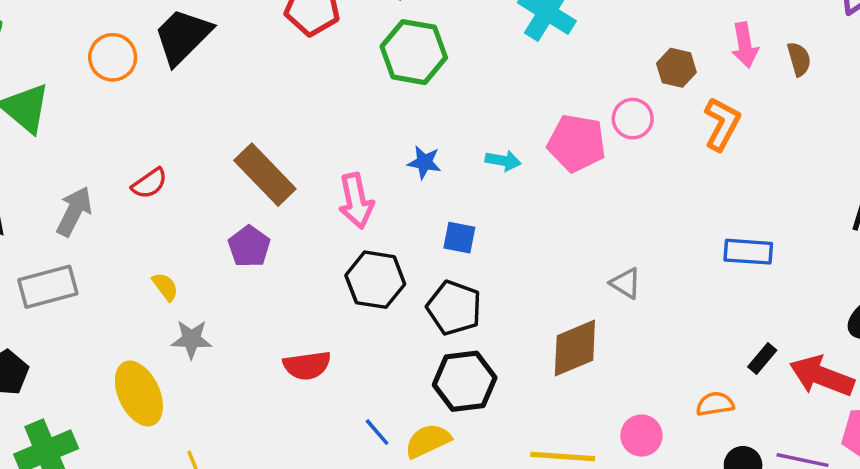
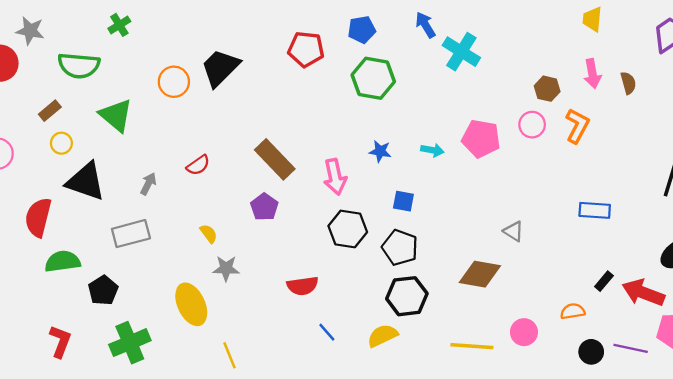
pink circle: (633, 119) -> (532, 125), moved
gray arrow: (74, 211) -> (148, 184), size x0.7
brown diamond: (575, 348) -> (480, 274), turned 33
blue line: (377, 432) -> (327, 332), moved

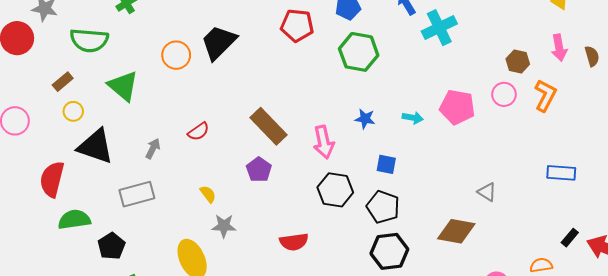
cyan cross: (461, 52) -> (439, 28), turned 32

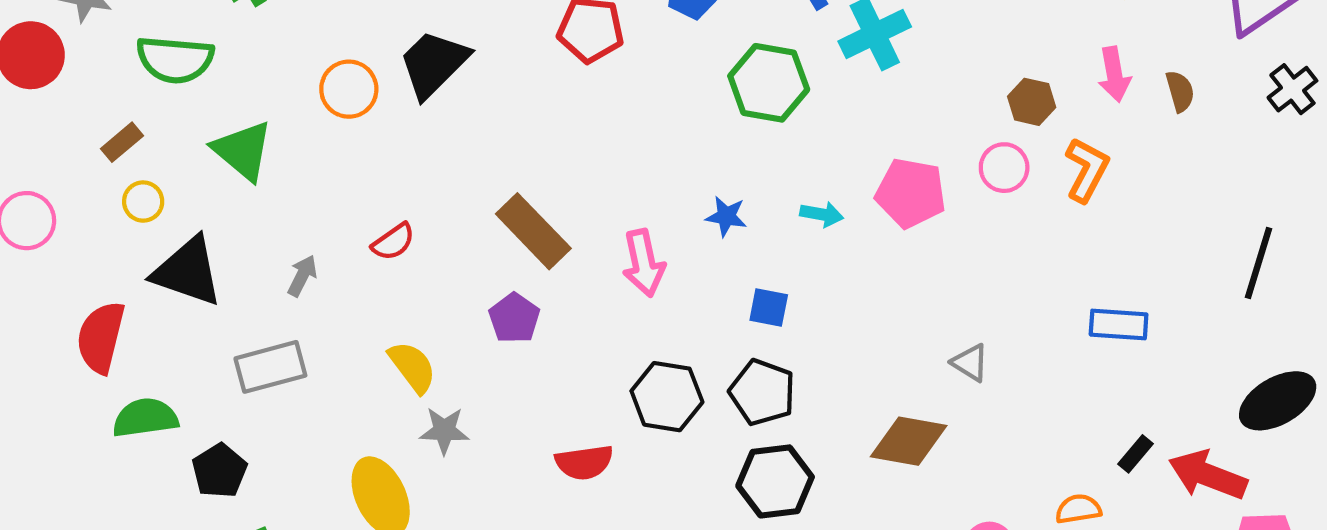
green hexagon: (359, 52) -> (769, 83), moved
black hexagon: (335, 190) -> (667, 397), moved
yellow semicircle: (208, 194) -> (412, 367), size x1.5

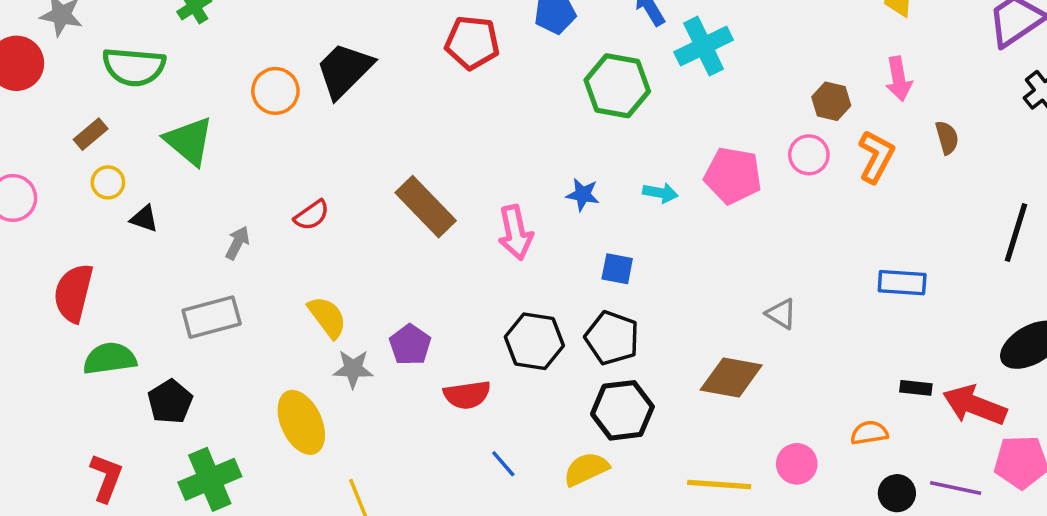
brown semicircle: (1180, 91) -> (947, 138), moved
black triangle: (188, 271) -> (144, 219), moved, size x0.5
purple pentagon: (514, 318) -> (410, 345), moved
black rectangle: (1136, 454) -> (916, 388), turned 56

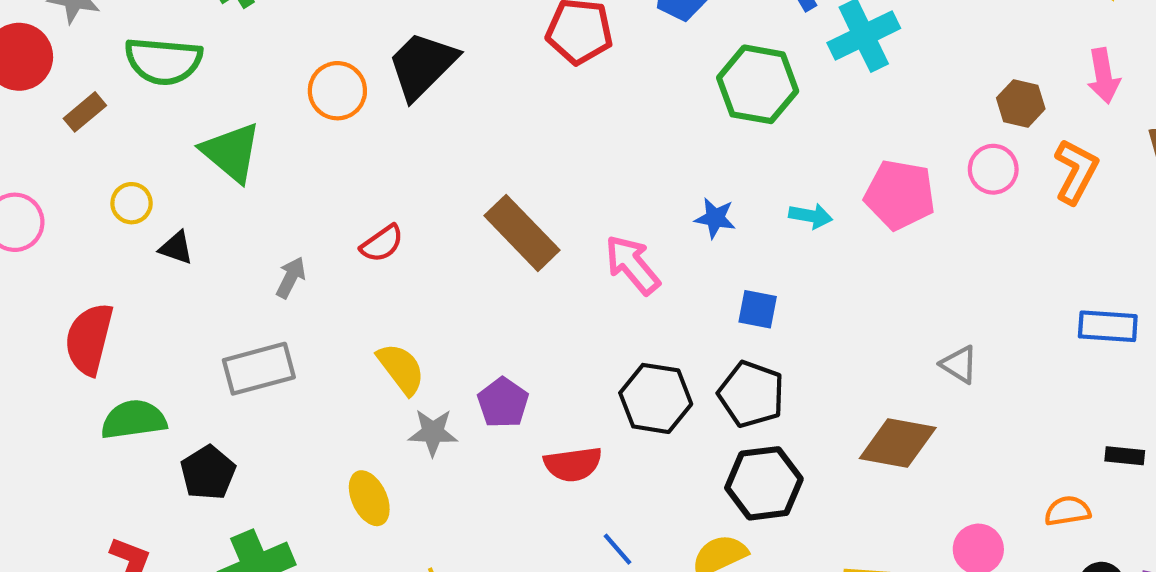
brown rectangle: (91, 134) -> (85, 112), moved
pink arrow: (515, 233) -> (632, 265), turned 152
yellow ellipse: (301, 422) -> (369, 498), size x0.7

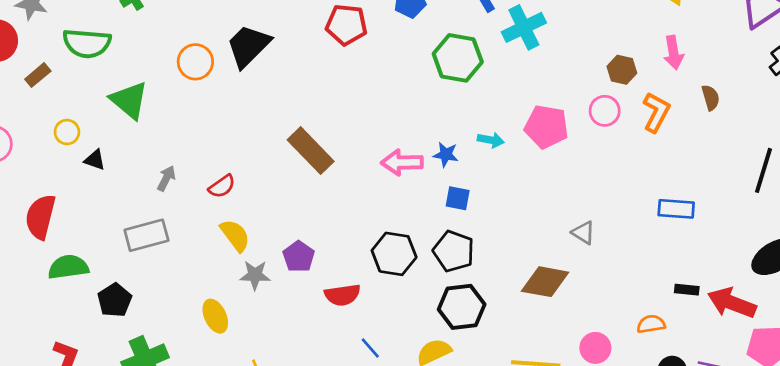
blue star: (715, 218) -> (446, 155), moved
red semicircle: (382, 244) -> (222, 186), moved
pink arrow: (632, 265) -> (402, 162), moved, turned -51

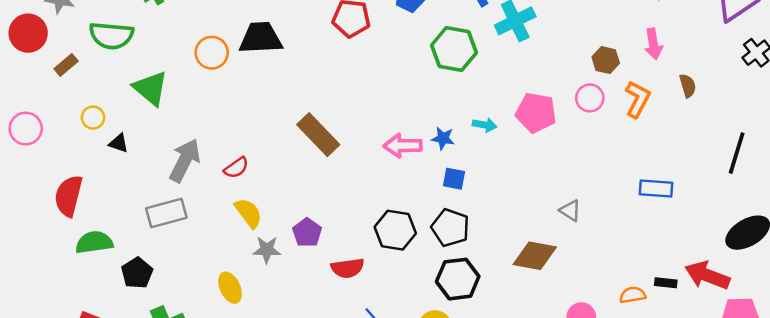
black trapezoid: (248, 46) -> (261, 38), turned 42
gray arrow: (166, 178) -> (185, 160), size x1.8
black rectangle: (687, 290) -> (666, 283), moved

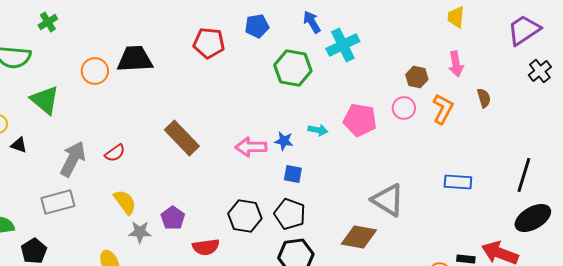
black line: (737, 153) -> (524, 175), moved
red semicircle: (236, 168) -> (115, 153), moved
gray triangle: (570, 211) -> (388, 200), size x1.8

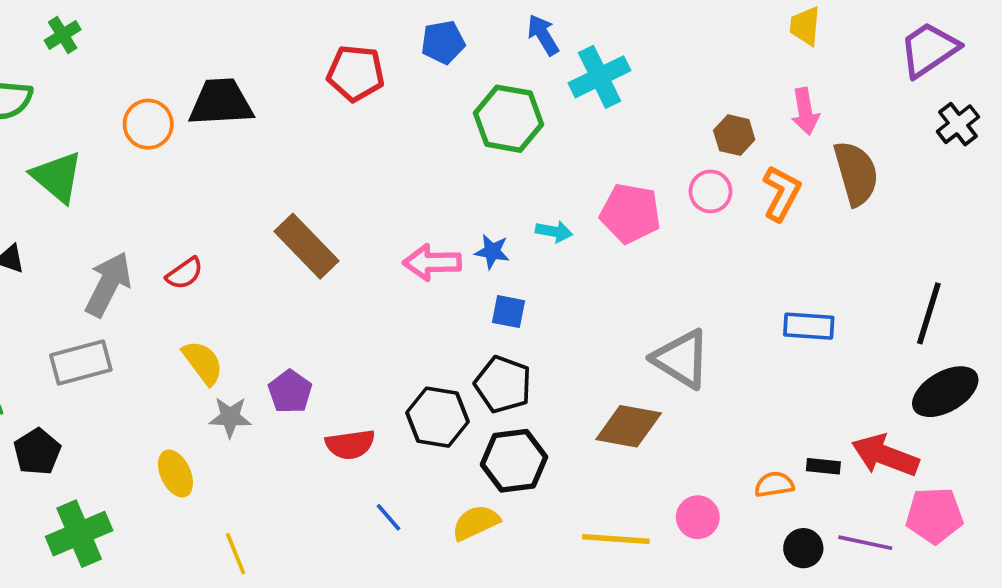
brown semicircle: (484, 98) -> (856, 173), size x1.8
black hexagon: (245, 216) -> (438, 417), moved

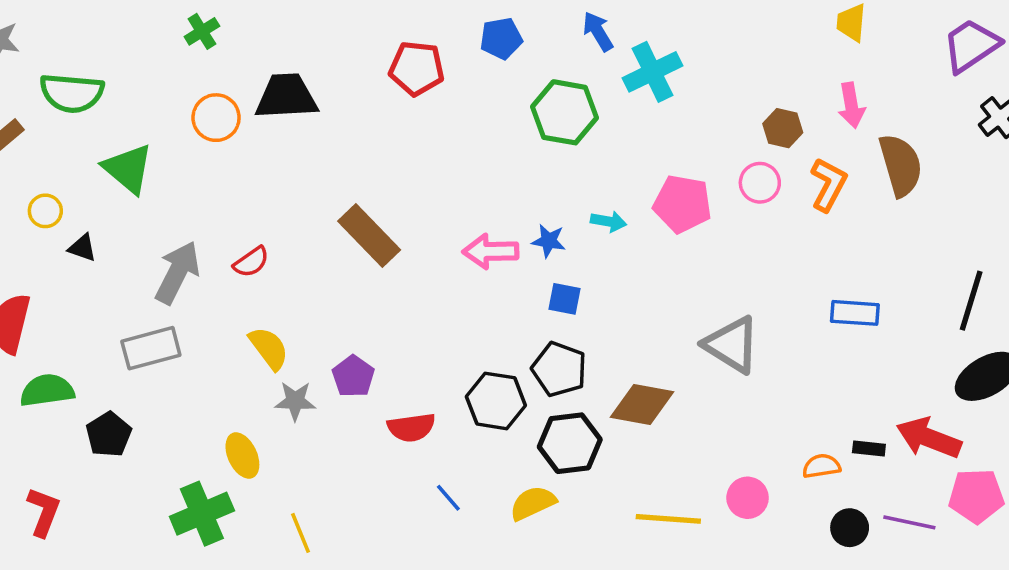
green cross: (63, 35) -> (202, 31), moved
brown diamond: (629, 426) -> (642, 404), moved
green cross: (79, 534) -> (202, 514), moved

